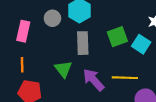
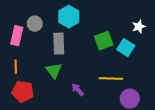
gray circle: (52, 18) -> (35, 24), moved
gray rectangle: (83, 43) -> (59, 44), moved
purple arrow: (94, 80) -> (78, 90), moved, size x0.6

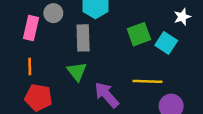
purple arrow: (78, 90) -> (107, 95), size x1.6

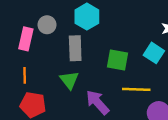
green square: (139, 34) -> (117, 60), moved, turned 30

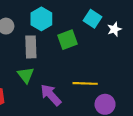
cyan square: (154, 53) -> (93, 19), moved
green square: (117, 60) -> (67, 40), moved, turned -30

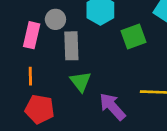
gray rectangle: (31, 47) -> (71, 46), moved

